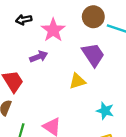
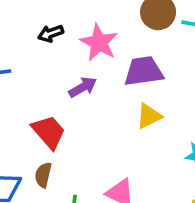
purple trapezoid: (93, 55) -> (144, 71), moved, turned -55

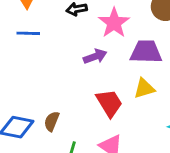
red trapezoid: (49, 132) -> (109, 103), moved

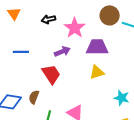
blue line: (28, 33) -> (21, 52), moved
red trapezoid: (109, 103) -> (51, 74), moved

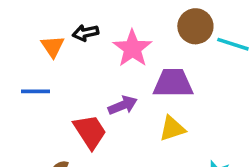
orange triangle: (14, 14) -> (53, 46), moved
purple arrow: (62, 51) -> (123, 105), moved

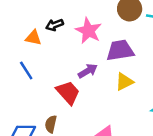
orange triangle: (53, 46) -> (33, 38), turned -36
blue line: (36, 91) -> (26, 70), turned 66

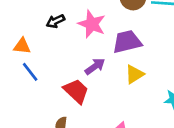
orange triangle: (33, 38) -> (22, 46), moved

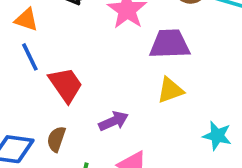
purple arrow: (95, 66) -> (114, 121), moved
red trapezoid: (76, 91) -> (66, 85), moved

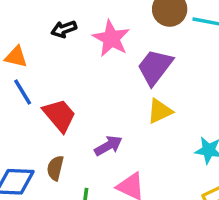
purple trapezoid: (170, 44) -> (155, 67), turned -45

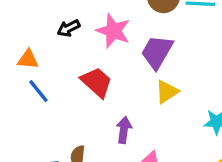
red trapezoid: (59, 115) -> (97, 82), moved
purple arrow: (108, 146) -> (124, 130), turned -45

